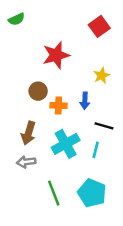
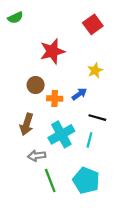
blue arrow: (85, 101) -> (79, 94), turned -128
gray arrow: (26, 162) -> (37, 156), moved

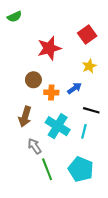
red square: (93, 24) -> (87, 35), moved
cyan cross: (61, 134) -> (58, 126), turned -30
gray arrow: (37, 156) -> (34, 146), turned 63

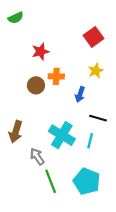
red star: (49, 48) -> (40, 52), moved, size x0.7
blue arrow: (74, 88) -> (80, 94), turned 144
orange cross: (51, 92) -> (56, 76), moved
brown arrow: (25, 117) -> (16, 132), moved

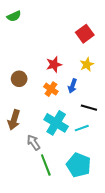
red star: (40, 52) -> (54, 64), moved
orange cross: (56, 76) -> (51, 89), moved, turned 32
brown circle: (36, 85) -> (19, 79), moved
cyan line: (90, 141) -> (82, 128), turned 56

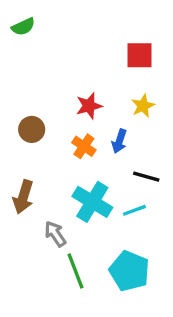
red square: (85, 34) -> (140, 55), turned 36

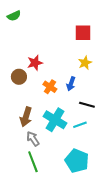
red star: (89, 106) -> (35, 63), moved
brown arrow: (23, 197) -> (26, 117), moved
green line: (75, 271) -> (33, 162), moved

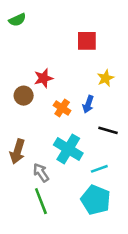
red square: (83, 33) -> (87, 41), moved
brown arrow: (26, 117) -> (17, 151), moved
cyan line: (80, 125) -> (99, 169), moved

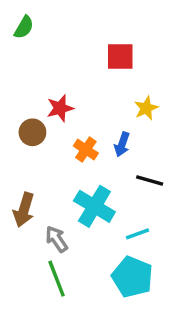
green semicircle: (17, 20) -> (24, 27), turned -35

